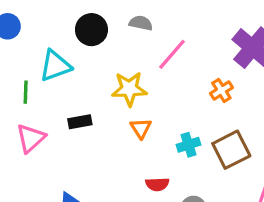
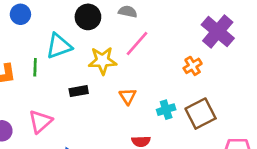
pink line: (172, 54) -> (137, 43), moved
yellow star: (129, 89) -> (103, 61), moved
pink triangle: (31, 138) -> (40, 122), moved

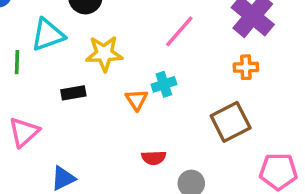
pink line: (137, 43) -> (179, 31), moved
orange cross: (193, 66) -> (246, 67), moved, turned 30
cyan cross: (166, 110) -> (164, 84), moved

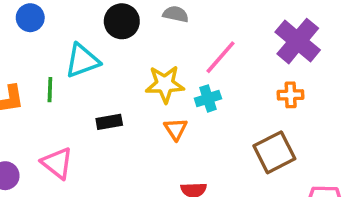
yellow star: (104, 54) -> (165, 84), moved
cyan cross: (164, 84) -> (208, 98), moved
pink triangle: (24, 132) -> (57, 163), turned -40

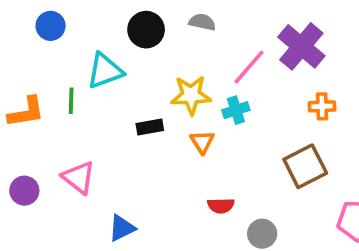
purple cross: (298, 41) -> (301, 46), moved
black rectangle: (109, 122) -> (150, 127), moved

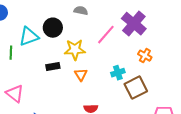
black circle: (146, 30) -> (53, 28), moved
orange cross: (322, 106) -> (145, 56), turned 32
cyan cross: (236, 110) -> (118, 73), moved

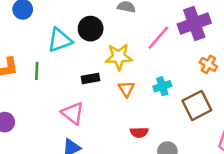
purple cross: (134, 24) -> (194, 23), turned 30
green line: (11, 53) -> (37, 71), moved
cyan cross: (118, 73) -> (162, 86), moved
pink triangle: (15, 94) -> (73, 113), moved

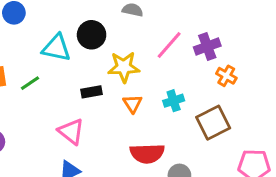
purple cross: (194, 23) -> (207, 46), moved, size x0.7
cyan triangle: (60, 40) -> (56, 48), turned 32
green line: (37, 71) -> (30, 83), turned 54
red semicircle: (139, 132) -> (147, 153), size x1.6

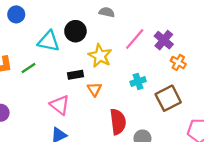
purple cross: (207, 46) -> (164, 40), turned -30
yellow star: (124, 67) -> (100, 56), turned 30
orange triangle: (133, 104) -> (94, 89), moved
red semicircle: (147, 153) -> (118, 122), turned -95

